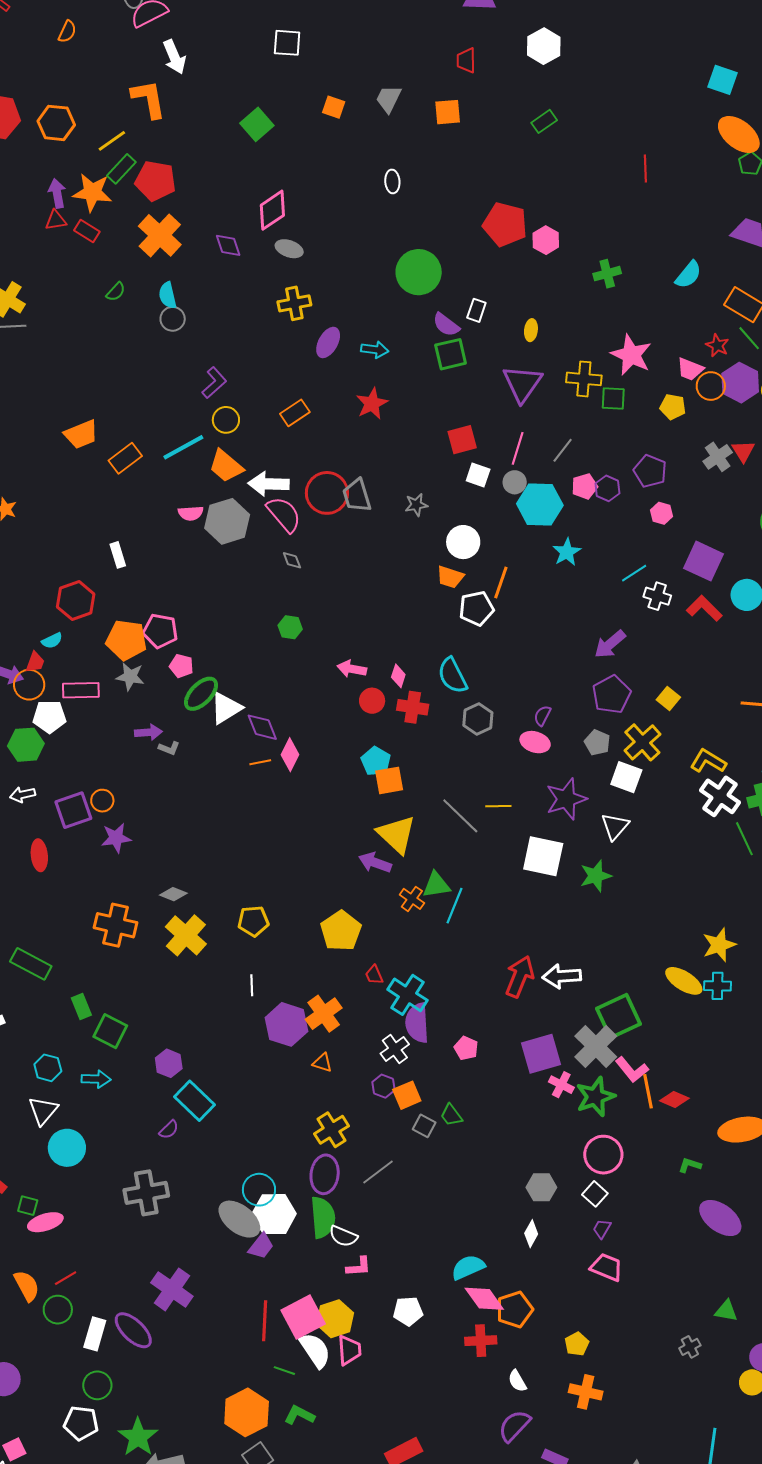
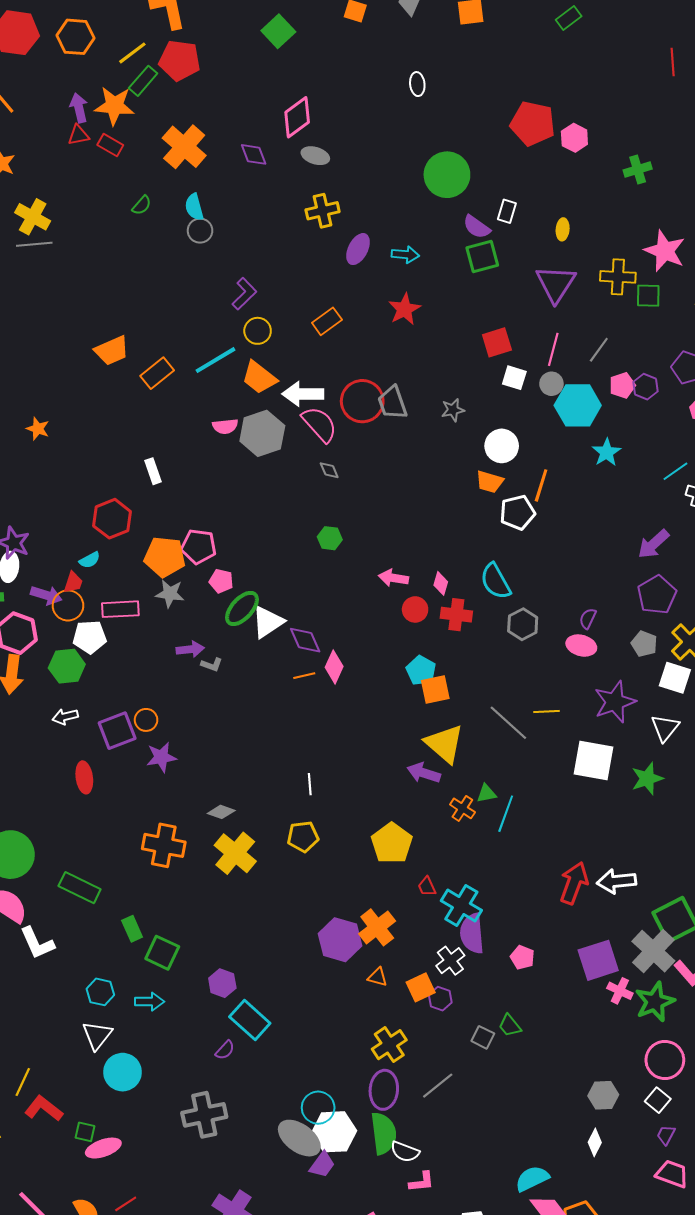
red pentagon: (156, 181) -> (180, 60), moved
green triangle: (436, 885) -> (486, 793), size x0.7
white line: (252, 985) -> (310, 784), moved
orange square: (407, 1095) -> (421, 987), moved

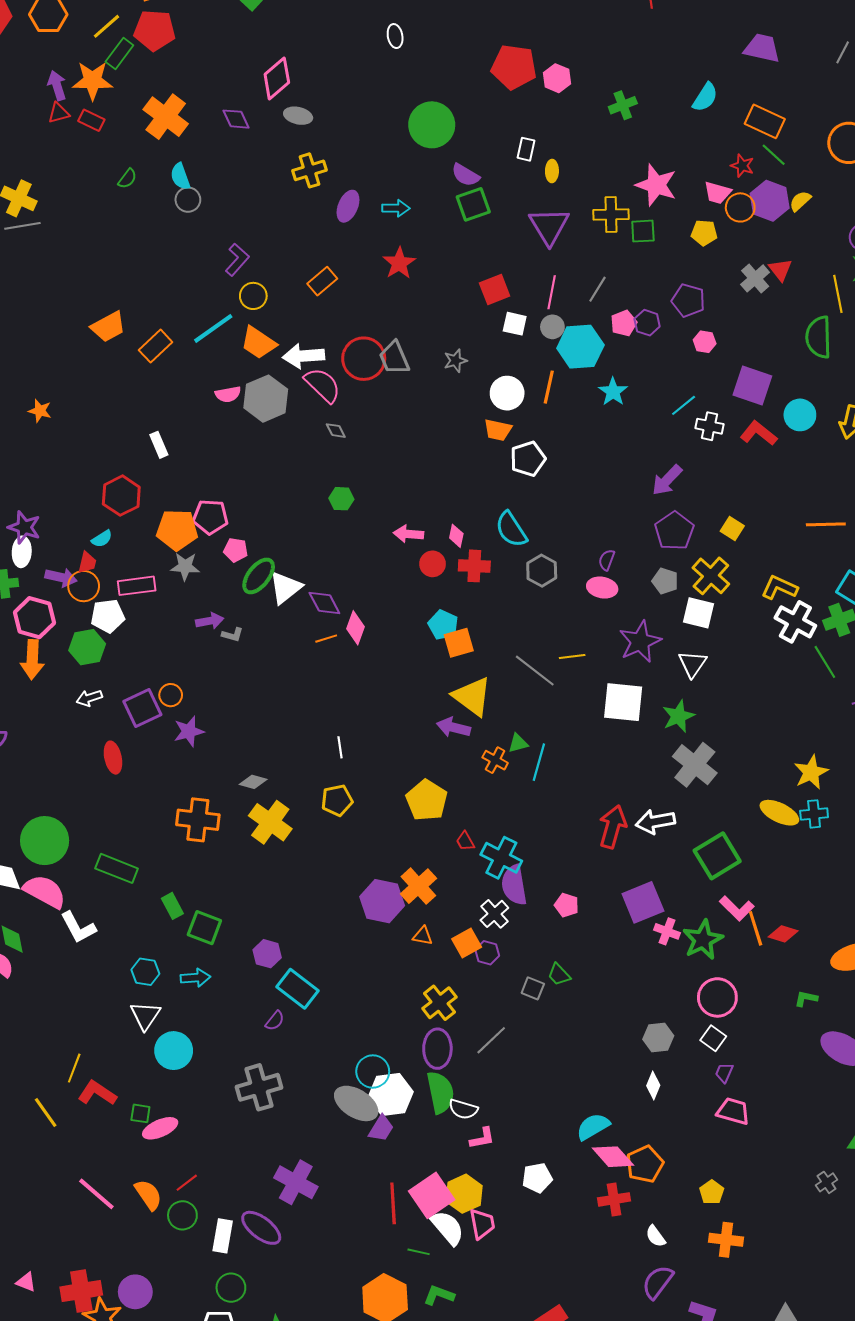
white rectangle: (507, 211) -> (526, 149), moved
orange line: (541, 485) -> (549, 387), moved
gray cross: (653, 951) -> (695, 765), moved

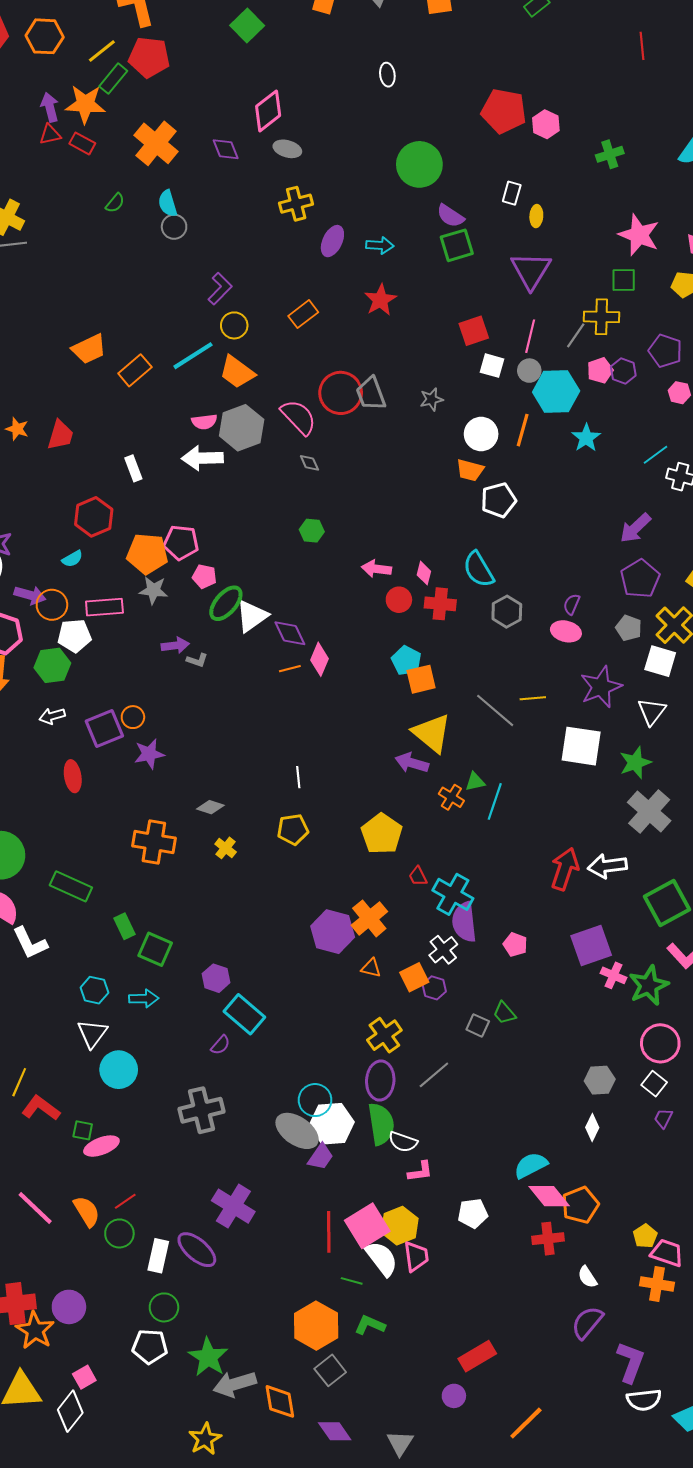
yellow cross: (611, 214) -> (601, 317), moved
white arrow: (304, 356) -> (202, 458), moved
red trapezoid: (87, 563) -> (60, 435), moved, size x1.4
yellow cross: (270, 822) -> (226, 848), size x0.5
pink trapezoid: (733, 1111) -> (667, 1253), moved

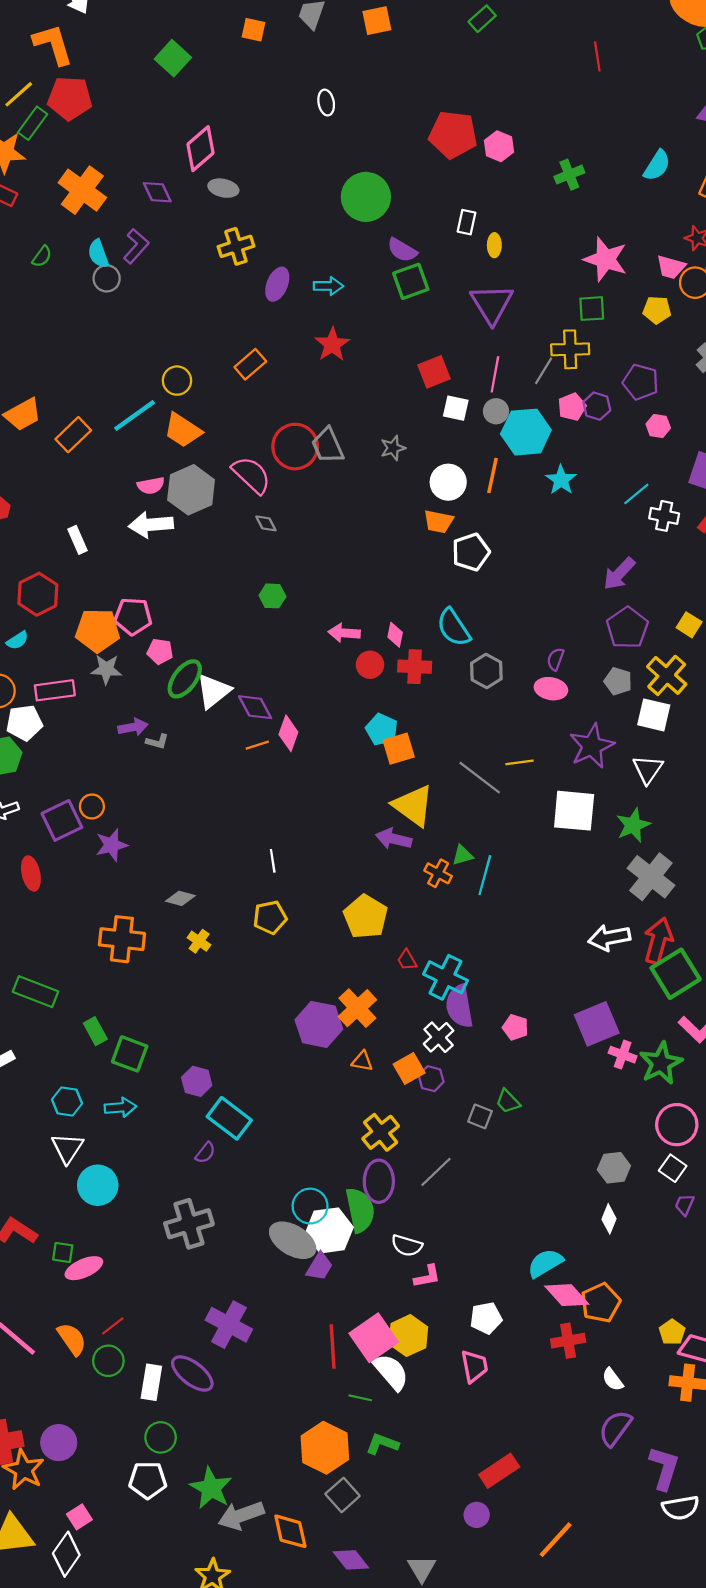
purple L-shape: (220, 289) -> (136, 246), moved
red arrow: (565, 869) -> (658, 941), moved
green semicircle: (381, 1124) -> (360, 1210), moved
pink trapezoid: (416, 1256) -> (474, 1366), moved

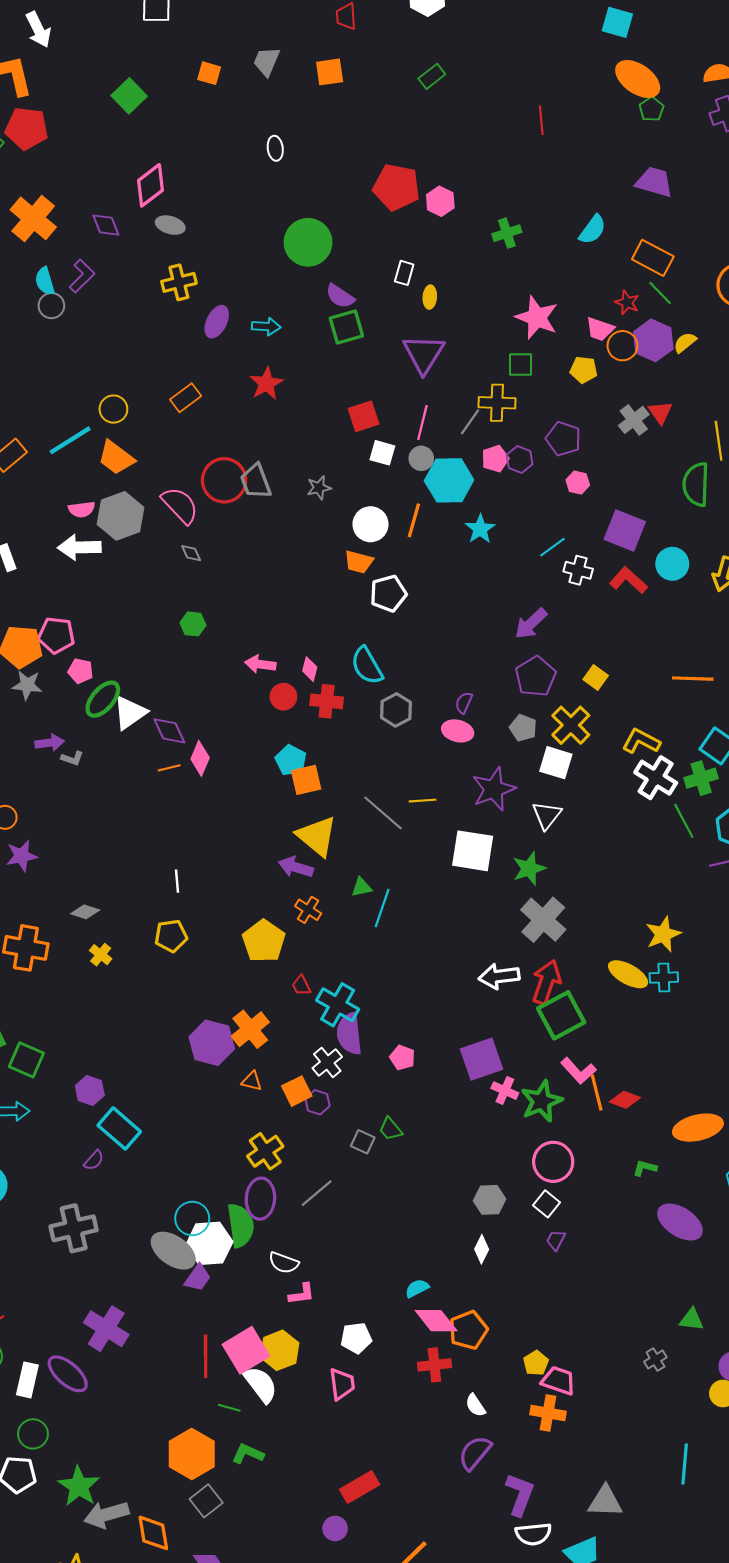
orange cross: (438, 873) -> (308, 910), moved
cyan semicircle: (545, 1263) -> (417, 1288), size x0.7

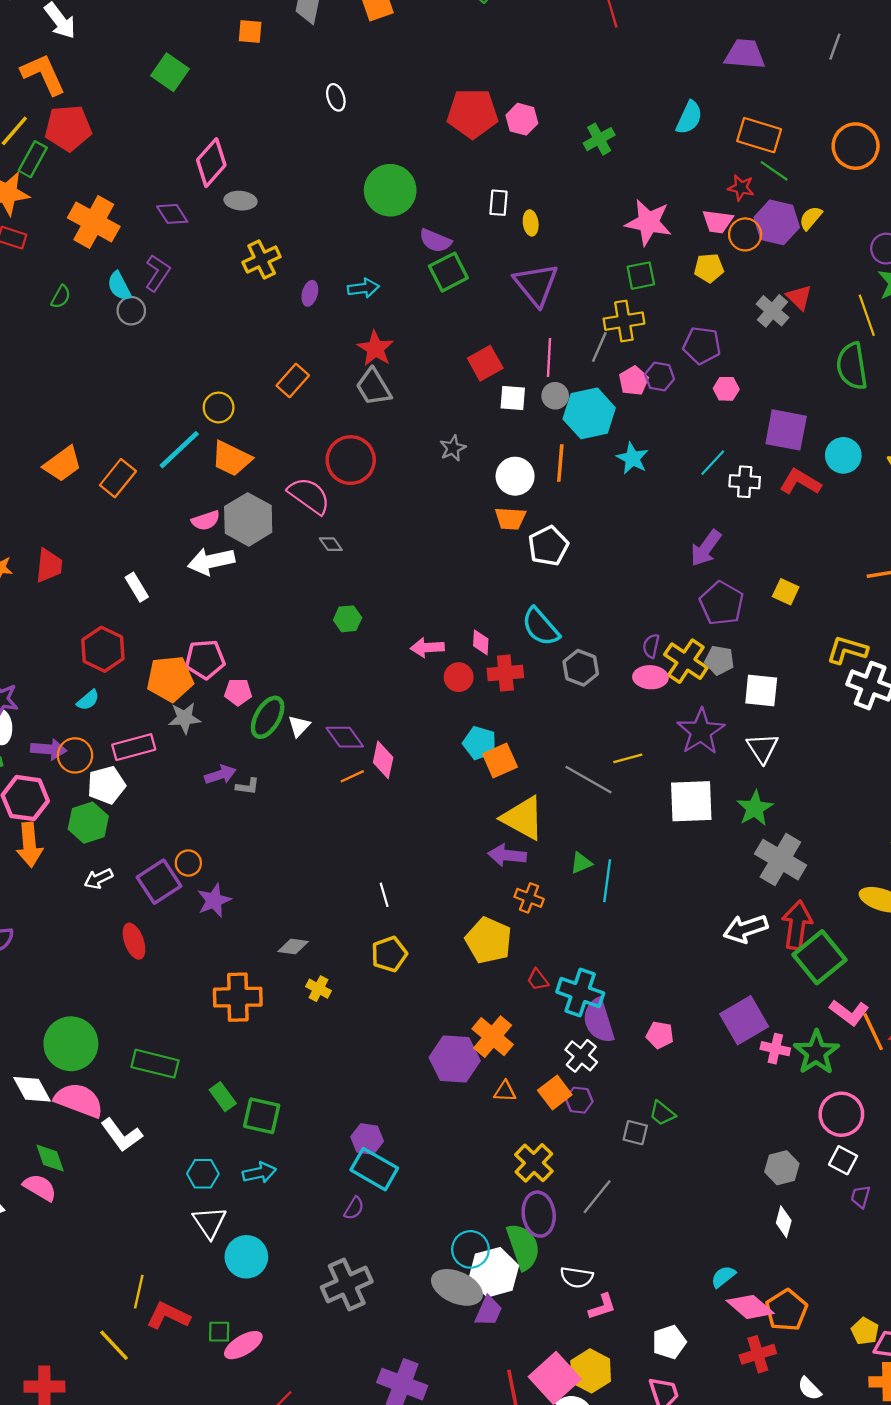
purple ellipse: (217, 322) -> (310, 293), size x0.7
gray trapezoid: (256, 481) -> (374, 387), moved
white triangle: (130, 713) -> (299, 726), size x0.6
yellow cross: (571, 725) -> (686, 661), moved
purple hexagon: (90, 1090) -> (367, 1139), moved

